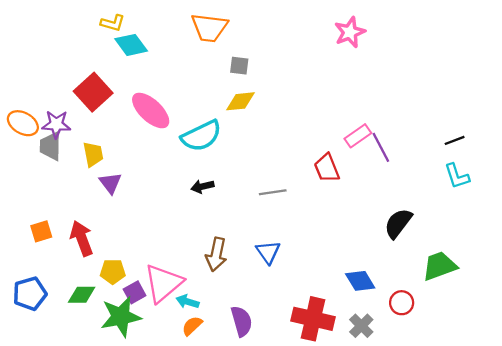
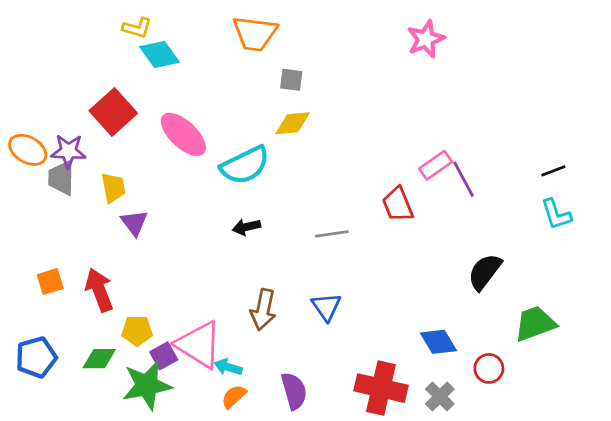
pink triangle: (163, 283) -> (199, 345), turned -48

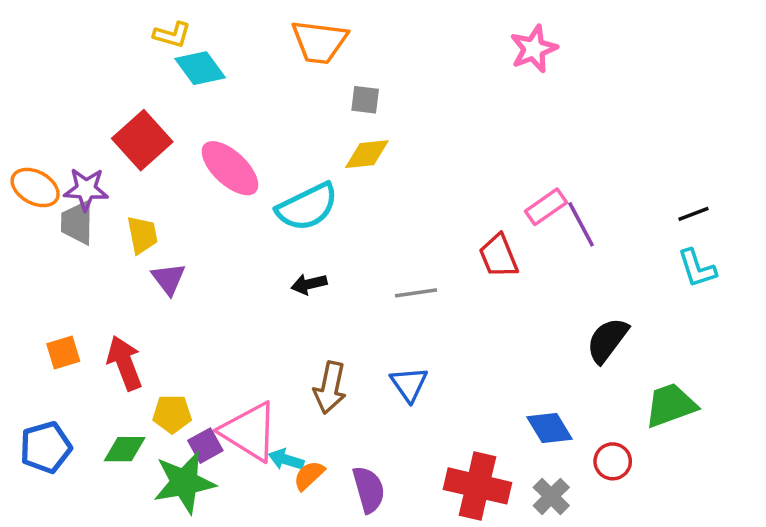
orange semicircle: (234, 396) -> (309, 475), moved

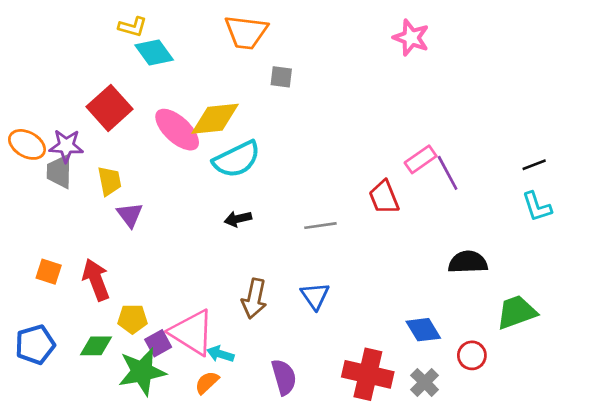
pink star: (534, 49) -> (411, 38), turned -30
yellow diamond: (367, 154) -> (215, 119), moved, size x1.4
black semicircle: (607, 340) -> (468, 262), turned 51
orange square: (63, 353) -> (49, 272), turned 35
orange semicircle: (309, 475) -> (207, 382), moved

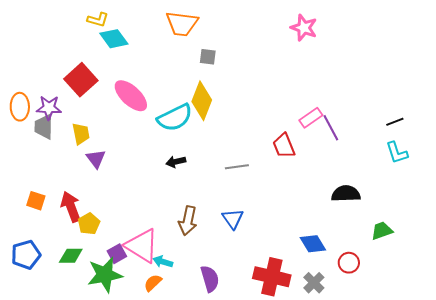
yellow diamond: (215, 119) -> (202, 101), moved, turned -63
orange ellipse: (27, 144) -> (20, 107), turned 60
green trapezoid: (517, 312) -> (382, 231), size x0.7
yellow pentagon: (132, 319) -> (89, 224), moved, turned -30

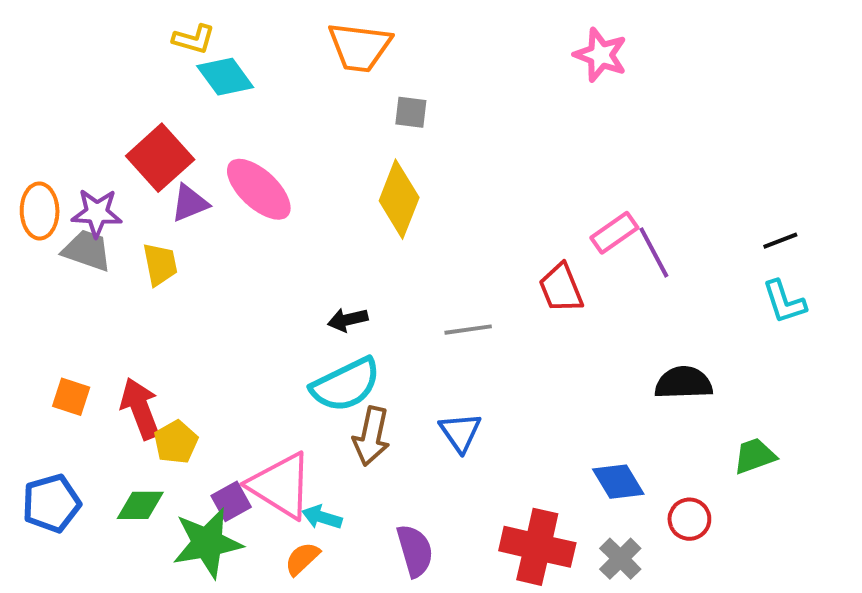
cyan semicircle: (175, 118) -> (346, 385), moved
gray trapezoid: (44, 127) -> (87, 250), turned 108
purple triangle: (96, 159) -> (190, 203), moved, turned 45

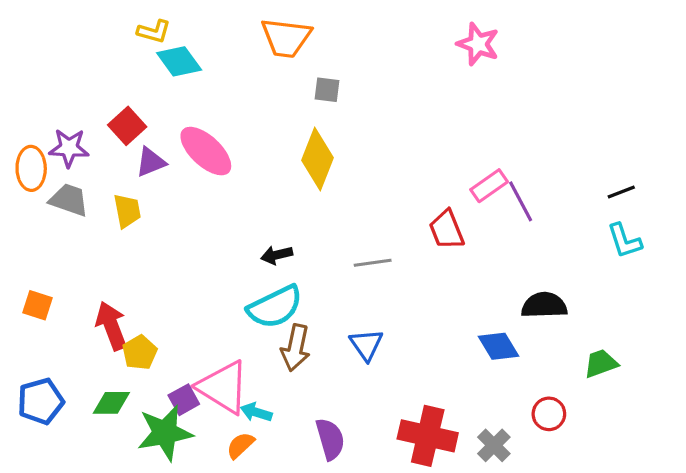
red square: (160, 158) -> (127, 126), size x0.7
purple star: (97, 213) -> (69, 148), moved
orange square: (71, 397) -> (37, 305), moved
blue diamond: (618, 482) -> (499, 346), moved

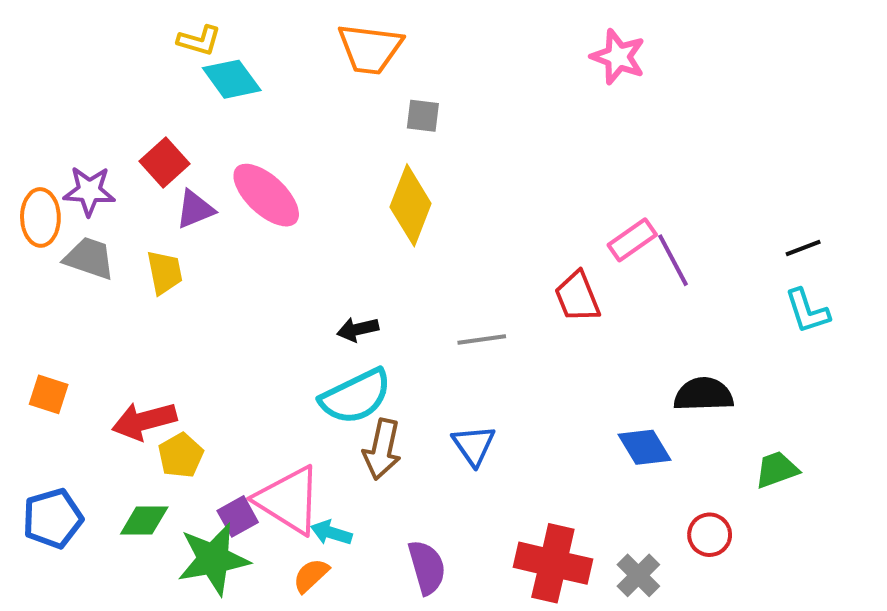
red arrow: (111, 326) -> (144, 421), turned -84

